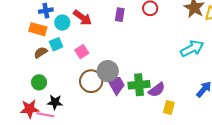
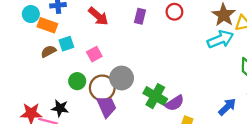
cyan circle: (62, 23) -> (31, 14), moved
cyan arrow: (192, 49) -> (220, 39), moved
green circle: (39, 82) -> (77, 81), moved
purple trapezoid: (116, 85) -> (107, 106), moved
green cross: (139, 85) -> (155, 96), turned 30

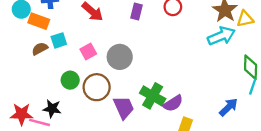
gray circle: (122, 78) -> (120, 57), moved
purple trapezoid: (107, 106) -> (124, 107), moved

